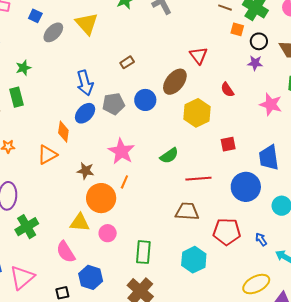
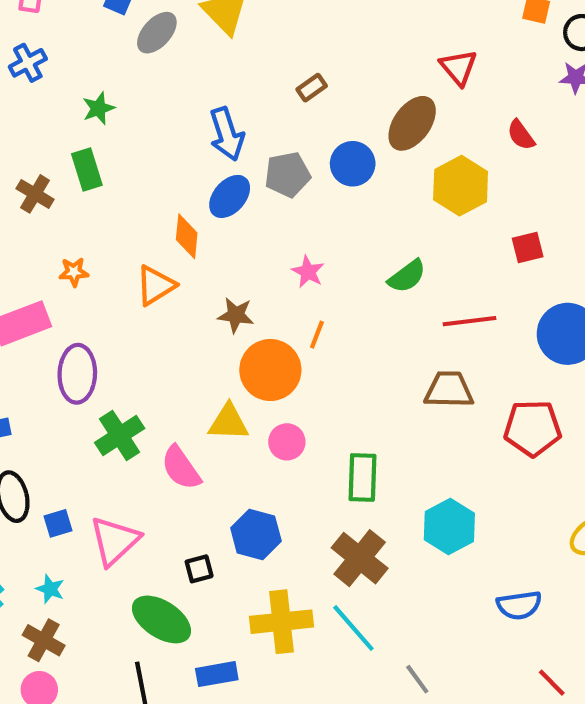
pink star: (121, 151) -> (308, 272), size x0.6
pink semicircle: (66, 252) -> (181, 468), moved
cyan hexagon: (194, 260) -> (449, 527), moved

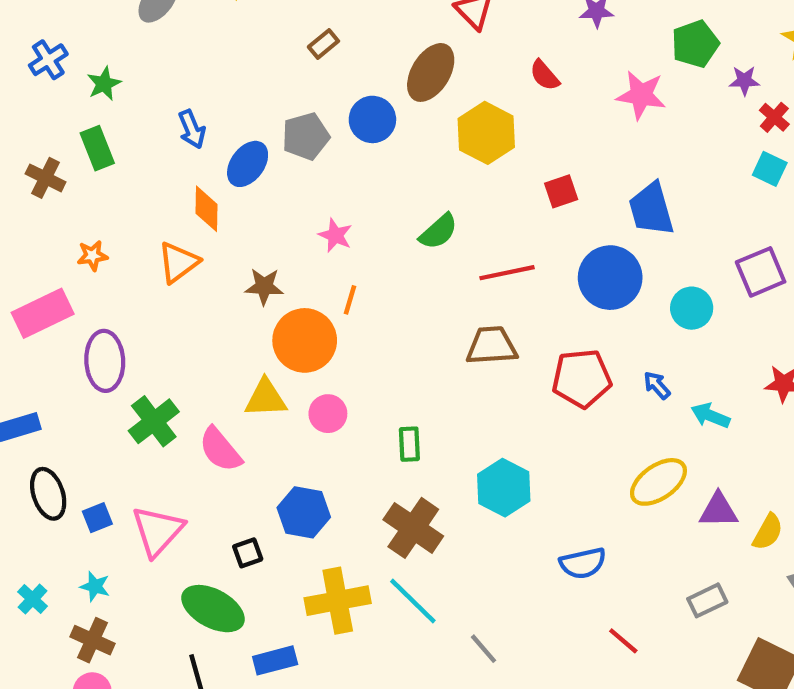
blue cross: (28, 63) -> (48, 60), moved
blue arrow: (227, 134) -> (192, 129), moved, size x0.7
green rectangle: (362, 478) -> (409, 444), size x0.7

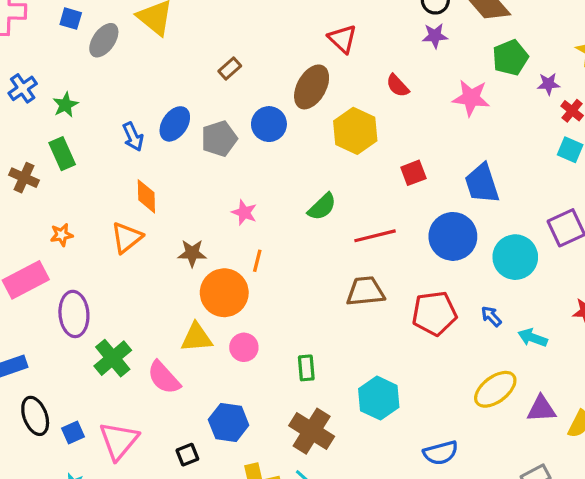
blue ellipse: (248, 164) -> (175, 124), moved
cyan circle: (692, 308) -> (515, 257), size x1.4

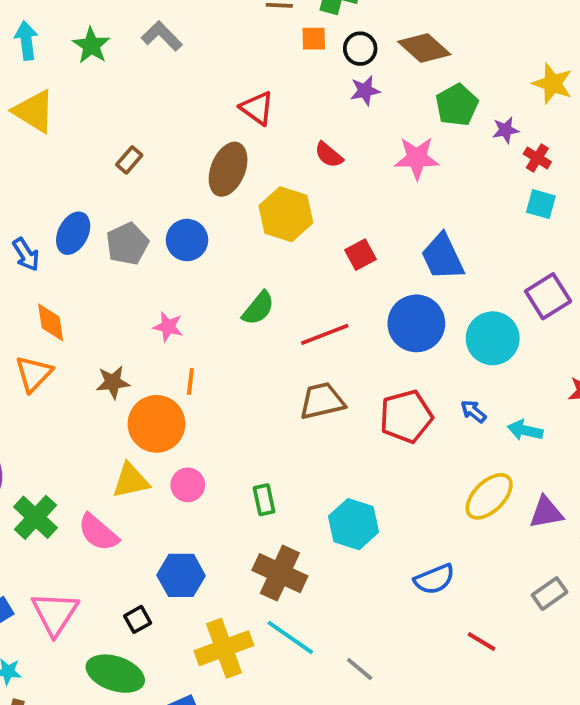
blue circle: (269, 124) -> (187, 240), moved

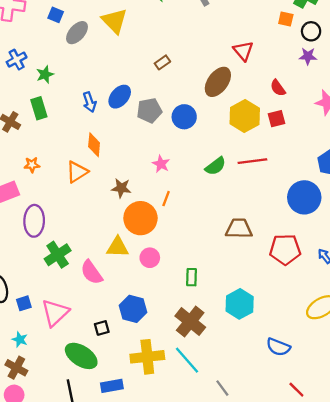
red square: (360, 255) -> (276, 119), moved
red line: (325, 334) -> (252, 161), moved
blue semicircle: (434, 579) -> (278, 347), turned 30

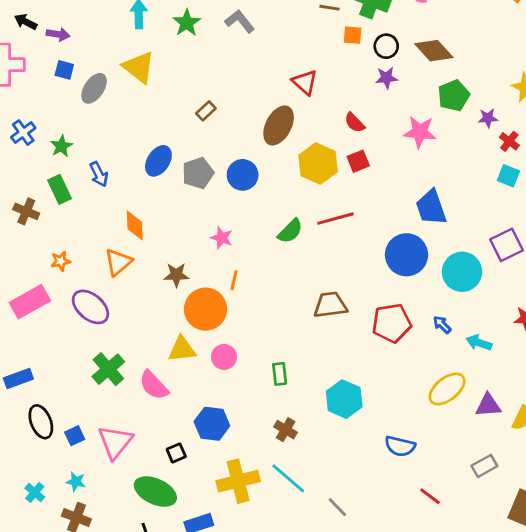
blue arrow: (90, 102) -> (99, 174), moved
purple ellipse: (34, 221) -> (90, 307), moved, turned -44
brown cross: (190, 322) -> (286, 430), size x0.6

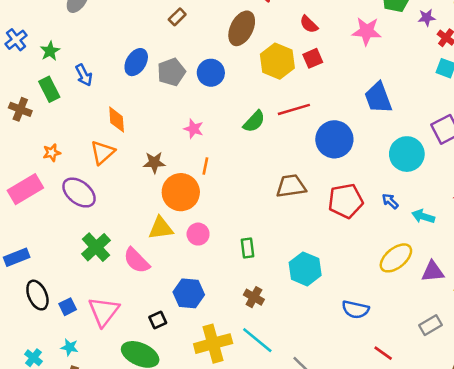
blue circle: (406, 255) -> (334, 139), moved

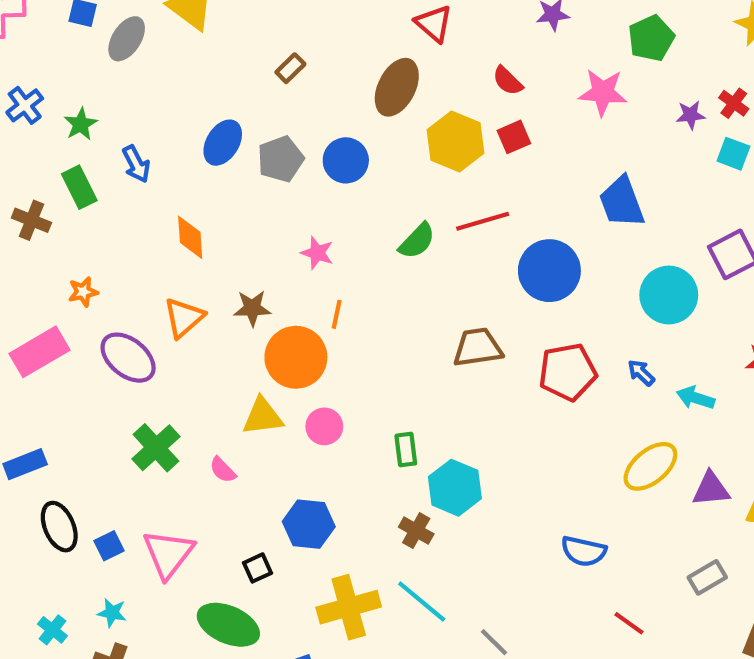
purple star: (427, 18) -> (691, 115), moved
orange triangle: (103, 153) -> (184, 318), moved
pink semicircle: (137, 261) -> (223, 470), size x0.6
cyan hexagon: (305, 269) -> (455, 488), moved

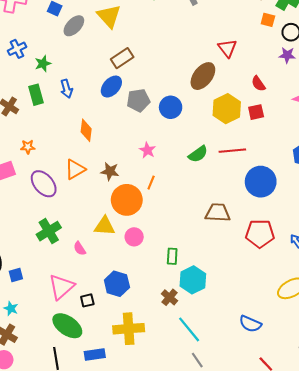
brown rectangle: (290, 68) -> (122, 58), moved, size x1.5
pink triangle: (168, 554) -> (61, 287), moved
cyan line: (422, 601) -> (189, 329), moved

